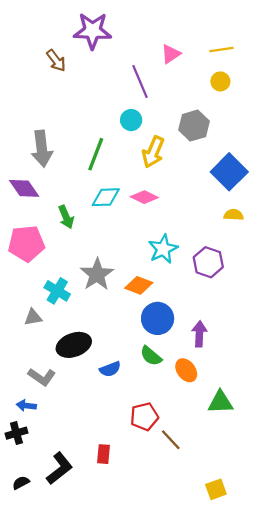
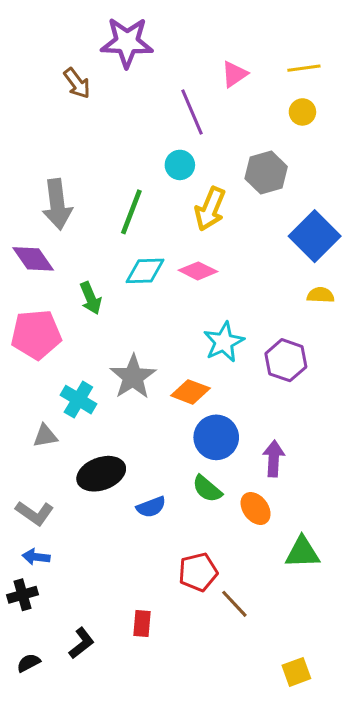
gray L-shape: (42, 377) -> (35, 513), moved
black L-shape: (59, 468) -> (82, 643), size x0.7

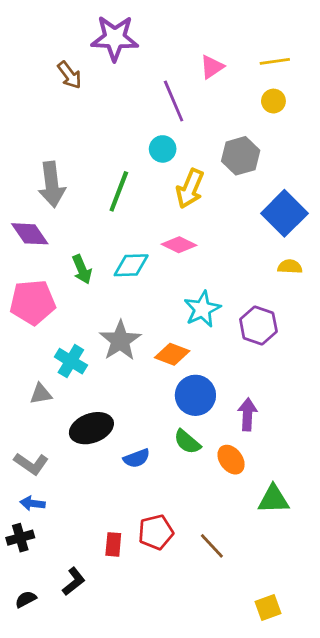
cyan diamond: (145, 271) -> (131, 265), moved
red pentagon: (198, 572) -> (156, 532), moved
red rectangle: (142, 624) -> (113, 544), moved

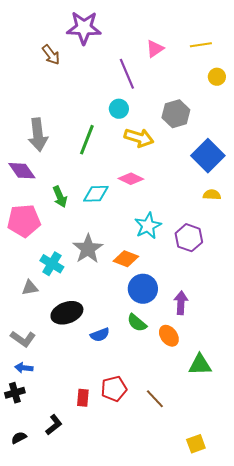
yellow circle: (273, 101) -> (217, 77), moved
yellow arrow: (190, 189) -> (139, 138), turned -96

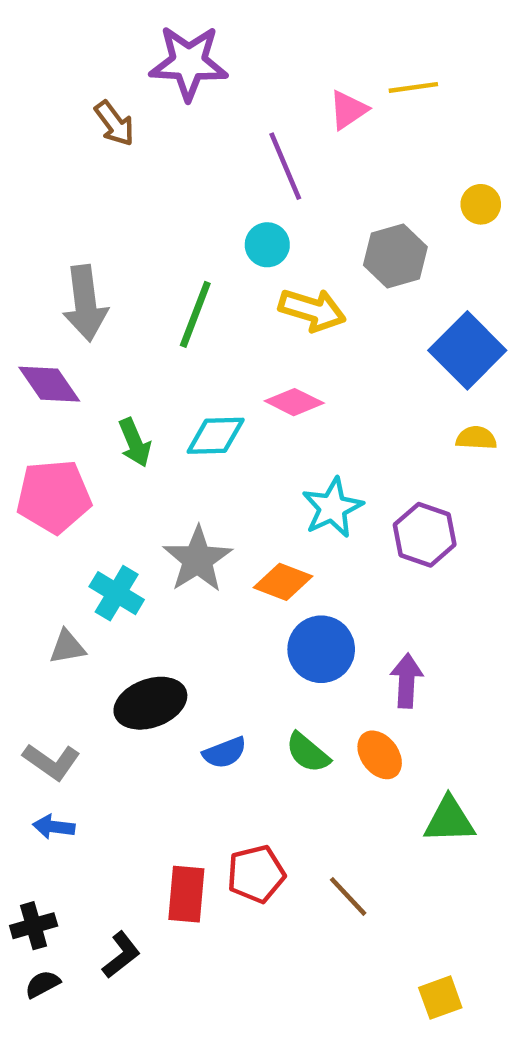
yellow line: (201, 45) -> (413, 87), moved
yellow circle: (217, 77) -> (481, 204), moved
green semicircle: (137, 323) -> (308, 753), moved
black cross: (15, 393) -> (34, 926), moved
red rectangle: (83, 398) -> (186, 894), size x1.4

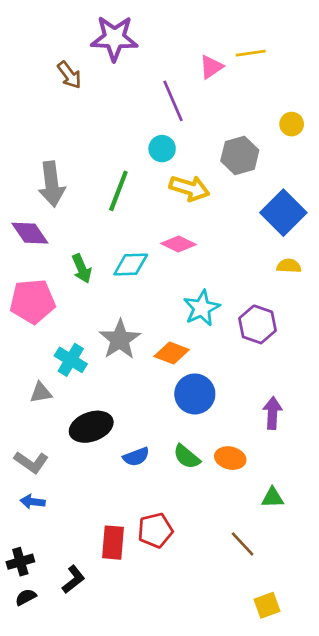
purple arrow: (407, 681) -> (273, 413), moved
orange ellipse: (380, 755) -> (230, 458), turned -40
green triangle: (449, 820) -> (273, 498), size x0.7
brown line: (348, 896) -> (243, 544), moved

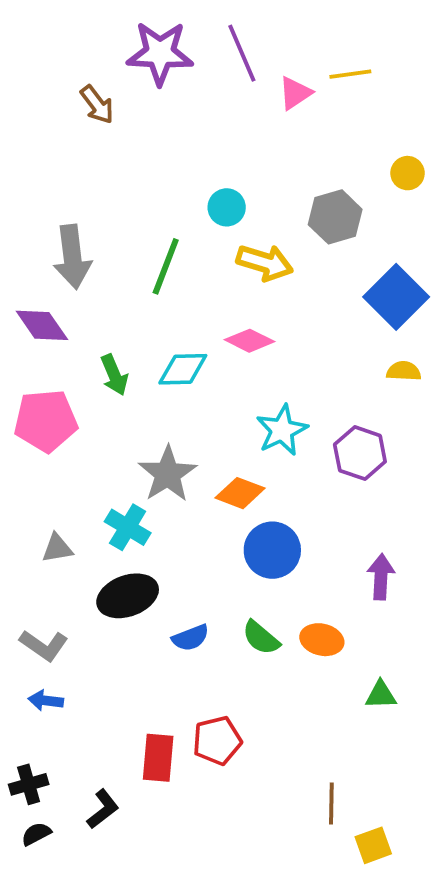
purple line: (173, 101) -> (242, 53), moved
cyan cross: (71, 360) -> (128, 527), moved
brown line: (243, 544) -> (331, 803), moved, turned 44

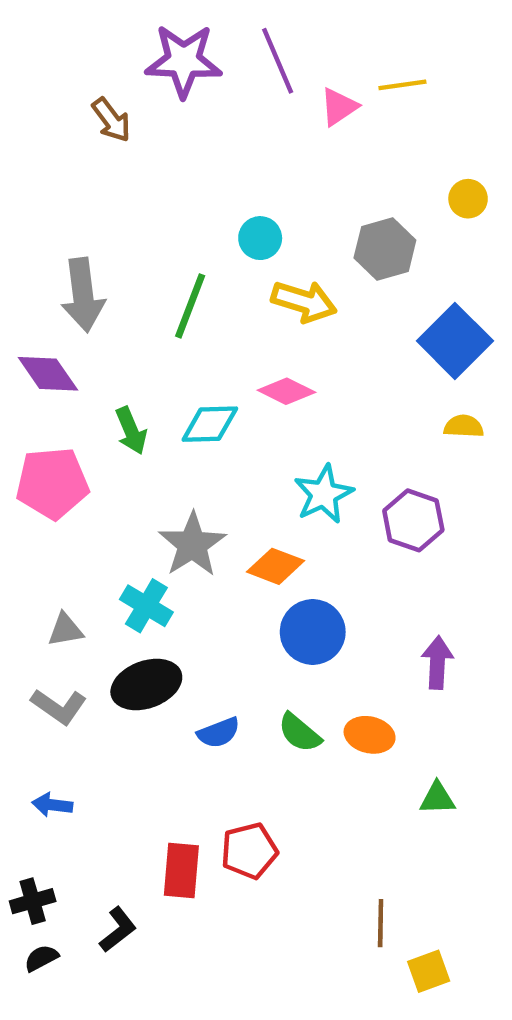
gray L-shape: (44, 645) -> (59, 706), moved

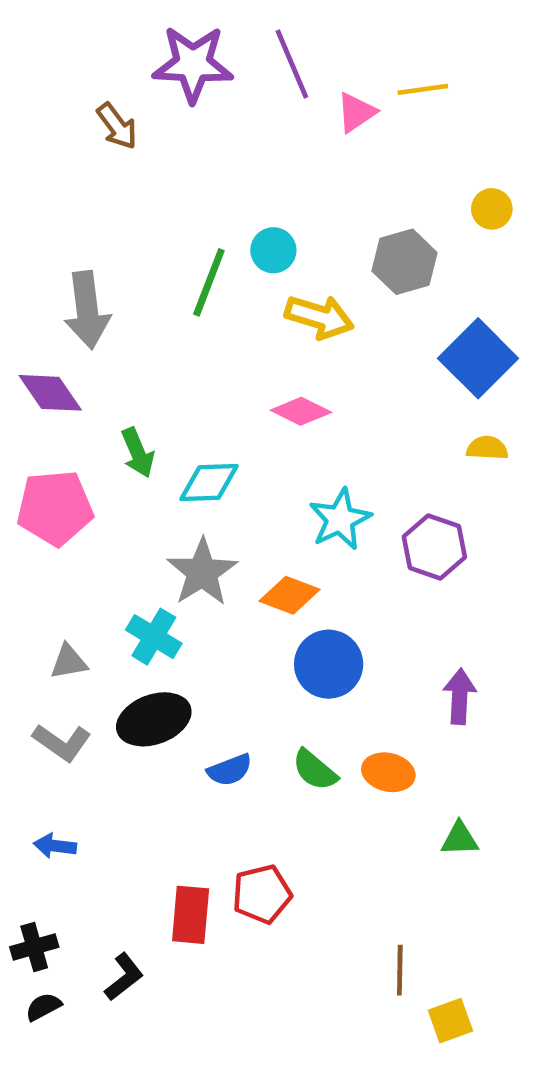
green line: (190, 306) -> (209, 282), moved
cyan diamond: (210, 424) -> (209, 483), moved

